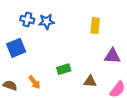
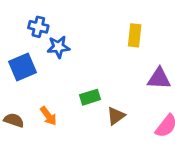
blue star: (47, 22) -> (58, 47), moved
brown triangle: (90, 81) -> (116, 116), moved, turned -40

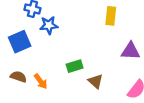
brown triangle: (116, 116) -> (96, 81), turned -42
brown semicircle: (14, 120) -> (18, 77), moved

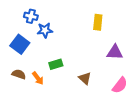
blue square: (20, 42) -> (20, 44), turned -30
green rectangle: (75, 66) -> (56, 64), moved

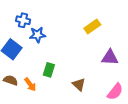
yellow rectangle: (98, 22) -> (92, 26), turned 49
green rectangle: (56, 64) -> (49, 70), turned -56

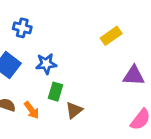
blue star: (38, 35) -> (46, 64), moved
brown triangle: (79, 84) -> (74, 110), moved, turned 40

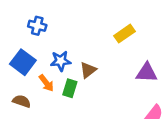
orange arrow: (32, 110) -> (46, 83), moved
brown triangle: (74, 110) -> (88, 70), moved

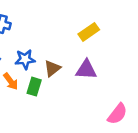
purple triangle: (147, 73) -> (86, 70), moved

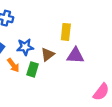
yellow rectangle: (89, 32) -> (66, 32), moved, turned -49

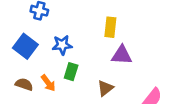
brown triangle: (48, 54) -> (105, 88), moved
orange arrow: (13, 65) -> (48, 83), moved

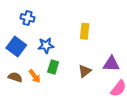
purple triangle: (122, 55) -> (111, 64), moved
brown triangle: (105, 88) -> (85, 71), moved

